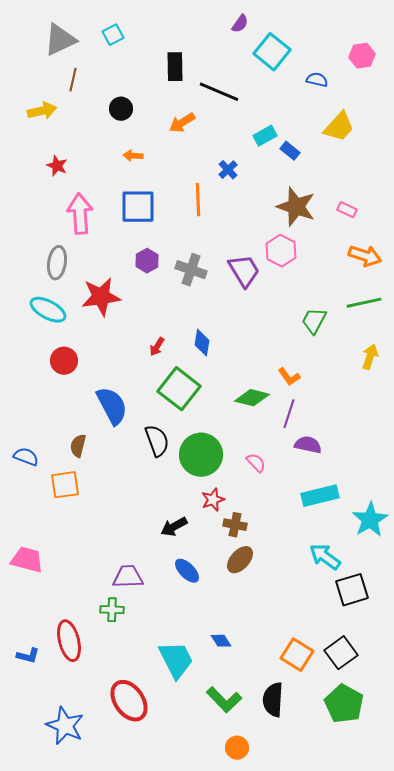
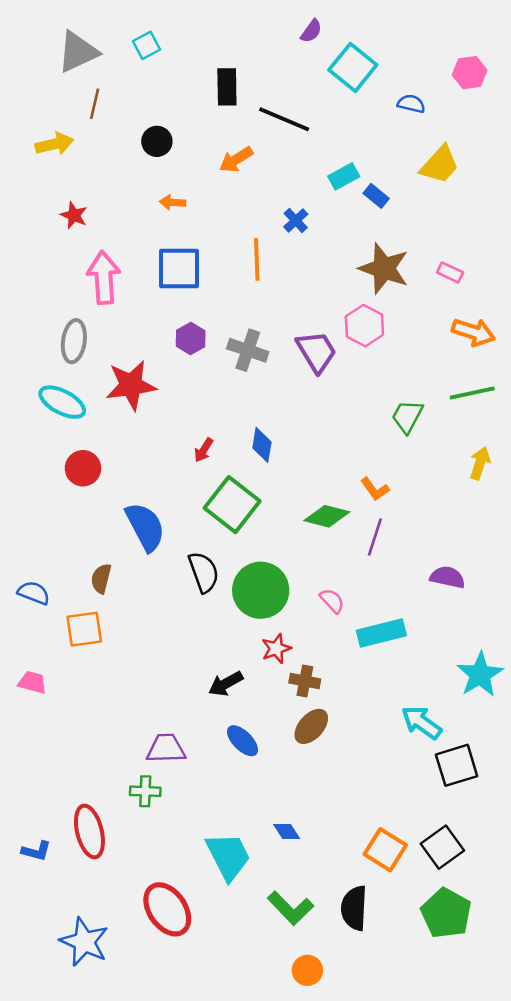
purple semicircle: (308, 445) -> (448, 577), moved
cyan rectangle: (320, 496) -> (381, 633), moved
pink trapezoid: (27, 560) -> (32, 682), moved, size x0.7

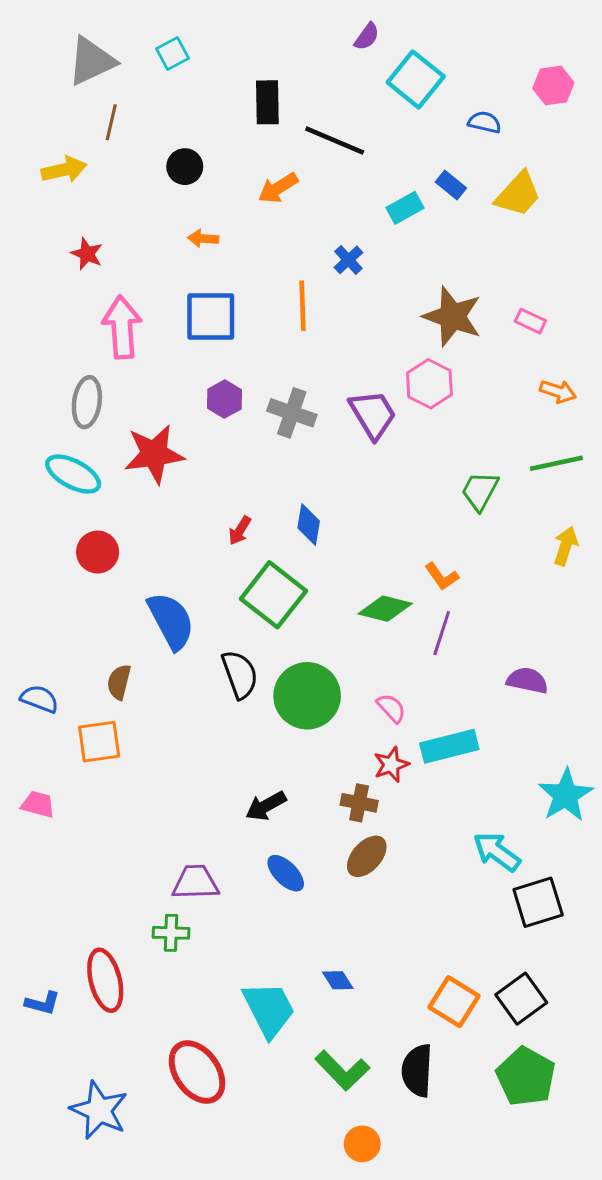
blue rectangle: (376, 196) -> (451, 185), moved
orange arrow: (473, 332) -> (558, 391), size x0.7
red star: (276, 649) -> (391, 765), moved

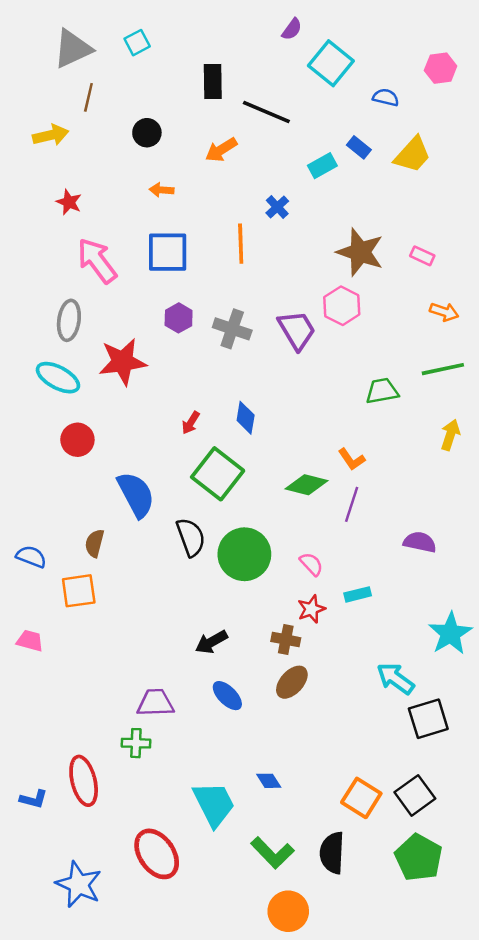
pink arrow: (122, 327) -> (97, 261), turned -33
green trapezoid: (480, 491) -> (382, 391), turned 52
cyan rectangle: (449, 746) -> (358, 594), size x0.6
orange circle: (362, 1144) -> (288, 911), size x1.4

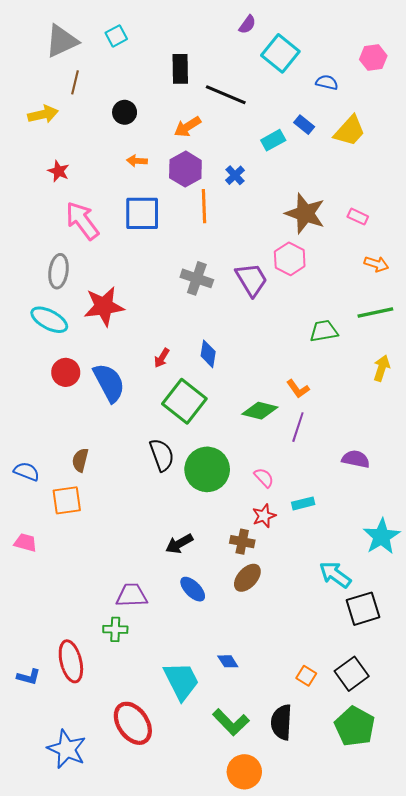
purple hexagon: (179, 318) -> (185, 169), moved, size x1.4
blue semicircle: (136, 495) -> (109, 383), moved
orange square: (361, 798) -> (306, 676), size x0.6

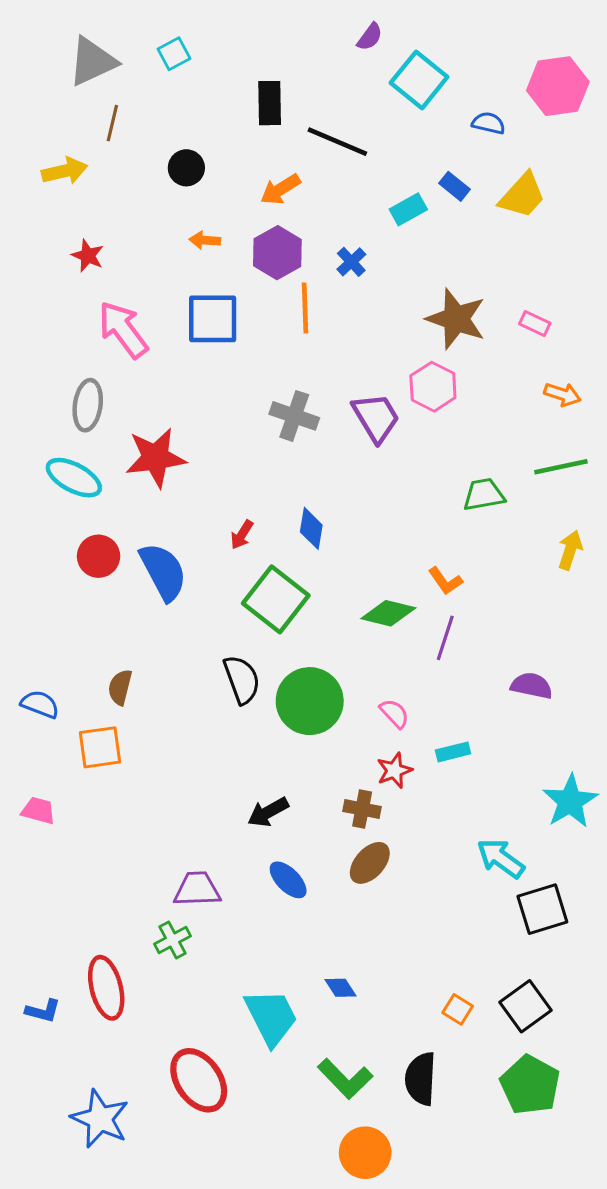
pink hexagon: (373, 58) -> (558, 86), size x1.5
green cross: (115, 629) -> (172, 940), turned -30

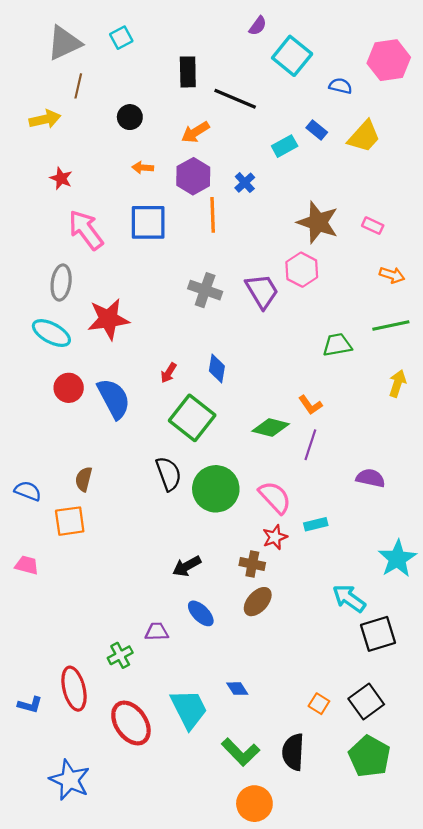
pink semicircle: (394, 713) -> (275, 497), size x1.6
purple trapezoid: (197, 889) -> (157, 632), moved, size x0.7
red ellipse: (199, 1080) -> (131, 723), moved

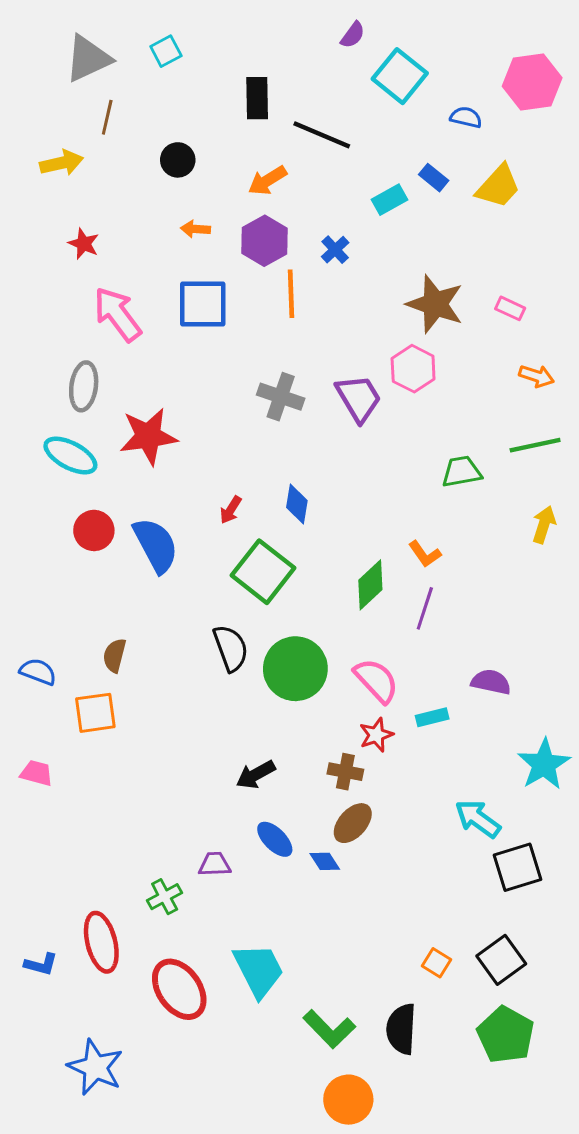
green diamond: (271, 428) -> (370, 585), turned -57
purple semicircle: (370, 478) -> (491, 682), moved
blue diamond: (237, 689) -> (325, 861), moved

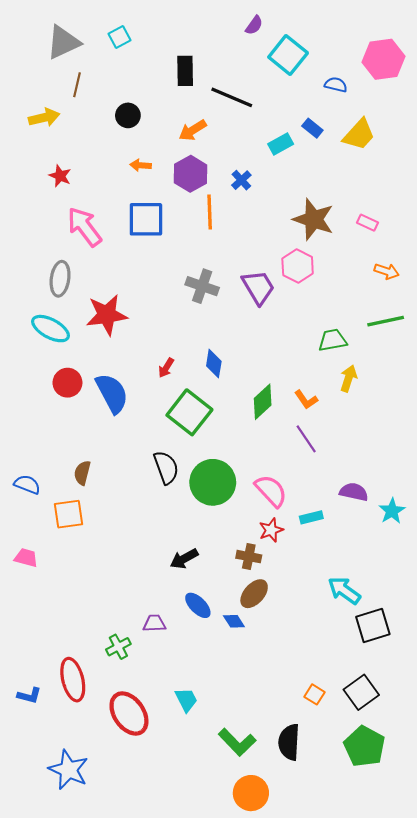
yellow arrow: (544, 525) -> (348, 378), moved
green diamond: (370, 585) -> (263, 402), moved
purple line: (425, 608) -> (306, 439), turned -52
cyan star: (544, 764) -> (392, 511), moved, size x0.7
cyan trapezoid: (259, 970) -> (186, 700), size x0.6

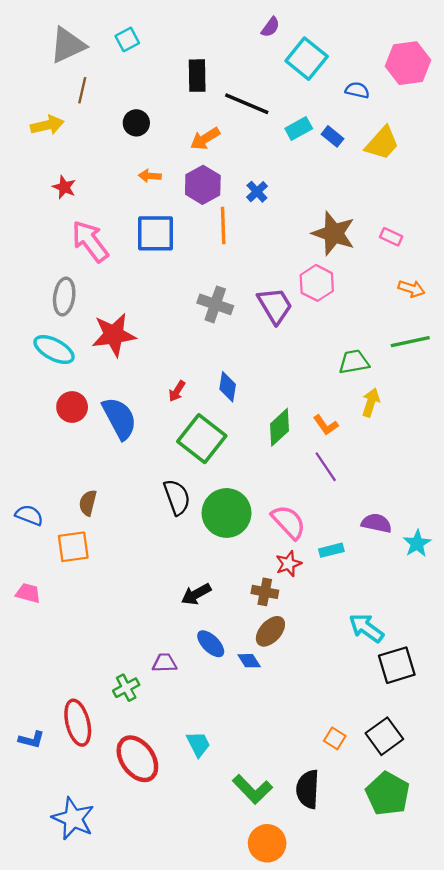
cyan rectangle: (281, 144) -> (299, 129), moved

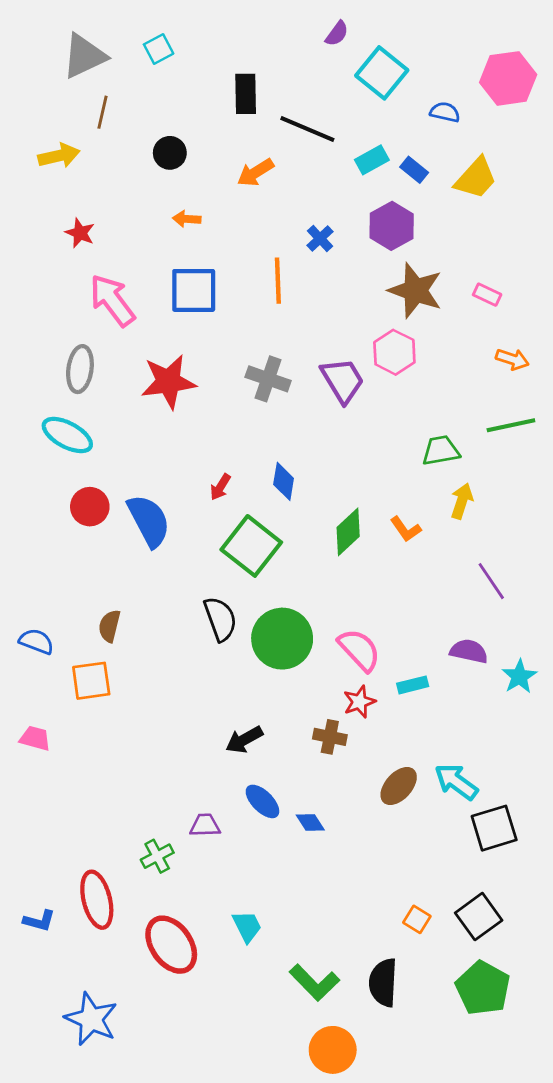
purple hexagon: (203, 185) -> (392, 226), moved
red star: (114, 335) -> (168, 382), moved
purple line: (326, 467) -> (491, 581), moved
brown ellipse: (270, 631) -> (399, 786), moved

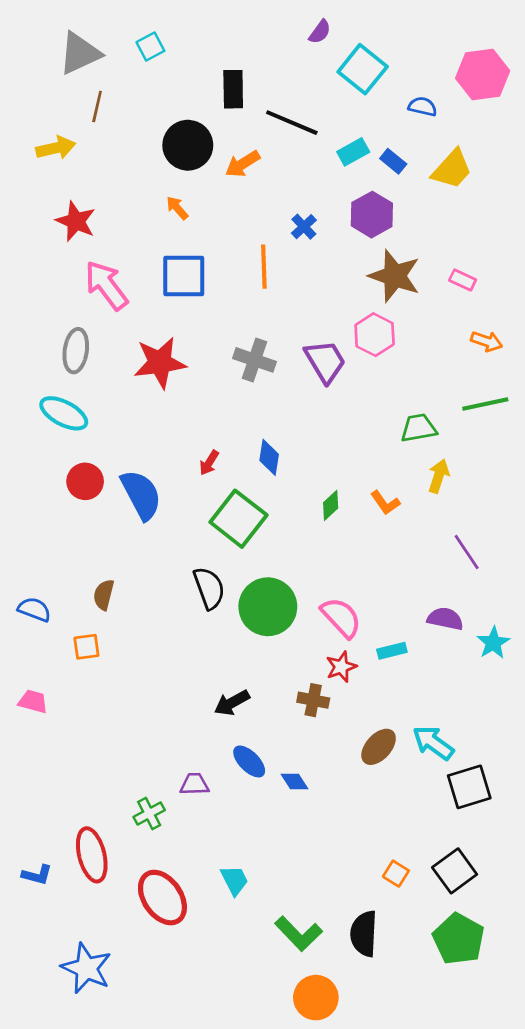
black circle: (170, 153) -> (188, 145), moved, size x1.6
orange arrow: (187, 219) -> (177, 208), turned 45
red star: (80, 233) -> (76, 221), size x1.4
green diamond: (348, 532) -> (331, 505), size x0.7
orange square: (91, 681) -> (86, 647), size x0.7

